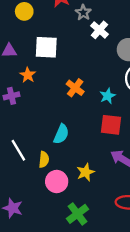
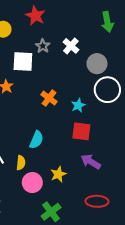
gray star: (83, 13) -> (43, 46), moved

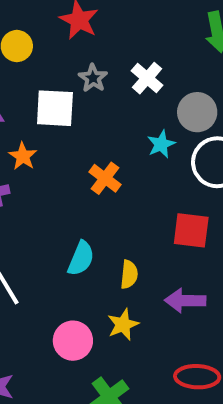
cyan star: (78, 105) -> (161, 144), moved
red square: (81, 131) -> (191, 230), moved
purple arrow: (91, 162) -> (185, 301), turned -30
yellow semicircle: (21, 163) -> (129, 274), moved

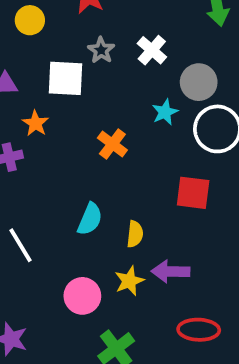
purple arrow: (185, 301) -> (171, 272), moved

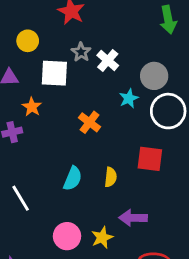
yellow circle: (30, 20) -> (28, 41), moved
white cross: (152, 50) -> (108, 60), moved
yellow semicircle: (135, 234) -> (111, 177), moved
yellow star: (129, 281) -> (102, 238), moved

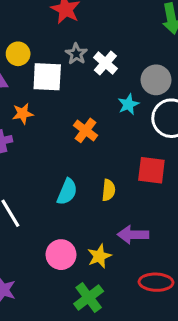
yellow circle: (28, 41) -> (18, 54), moved
orange star: (32, 107) -> (23, 114), turned 30

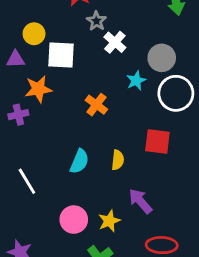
gray star: (76, 54) -> (96, 21), moved
orange star: (23, 114) -> (38, 89), size x1.4
purple arrow: (133, 235) -> (140, 201), turned 48

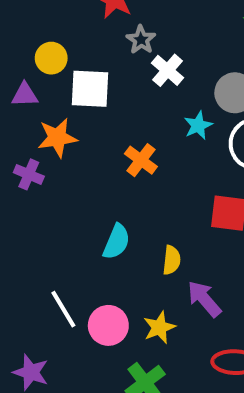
purple cross: (18, 115) -> (29, 174), turned 36
yellow semicircle: (118, 160) -> (172, 260), moved
white line: (27, 181) -> (63, 309), moved

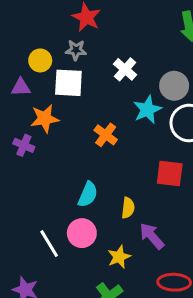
gray star: (141, 40) -> (76, 50), moved, turned -30
cyan star: (198, 125) -> (147, 110), size x1.4
pink circle: (108, 325) -> (82, 233), moved

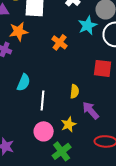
cyan semicircle: (88, 194) -> (24, 82), moved
pink circle: (82, 233) -> (44, 131), moved
white line: (49, 244) -> (43, 100), moved, turned 36

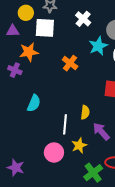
white line: (43, 100) -> (65, 124), moved
green cross: (62, 151) -> (93, 173), moved

